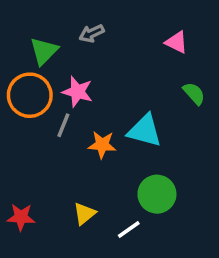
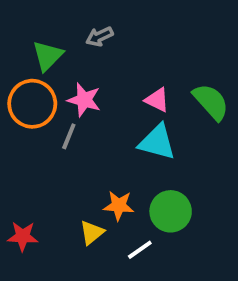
pink triangle: (176, 42) -> (157, 100), moved
green semicircle: (194, 93) -> (211, 102), size x1.5
orange star: (102, 145) -> (119, 206), moved

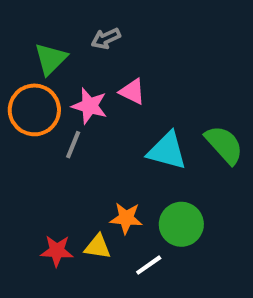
pink triangle: (157, 100) -> (132, 92), moved
green semicircle: (211, 102) -> (224, 145), moved
yellow triangle: (92, 232) -> (98, 247), turned 48
red star: (23, 236) -> (57, 251), moved

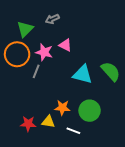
white line: (149, 265) -> (73, 131), turned 56

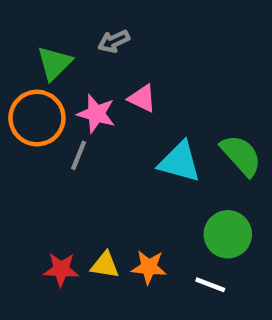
orange star: (62, 108) -> (149, 267), moved
green circle: (90, 111) -> (228, 234), moved
white line: (73, 131) -> (210, 285), moved

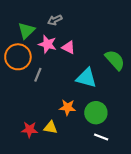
pink star: (96, 114) -> (47, 44), moved
green semicircle: (241, 155) -> (115, 60), moved
green circle: (228, 234) -> (96, 113), moved
orange star: (149, 267) -> (67, 107), moved

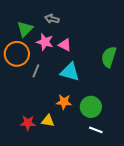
gray arrow: (55, 20) -> (52, 19), turned 40
green semicircle: (115, 60) -> (109, 57), turned -120
cyan triangle: (86, 78) -> (70, 72), moved

